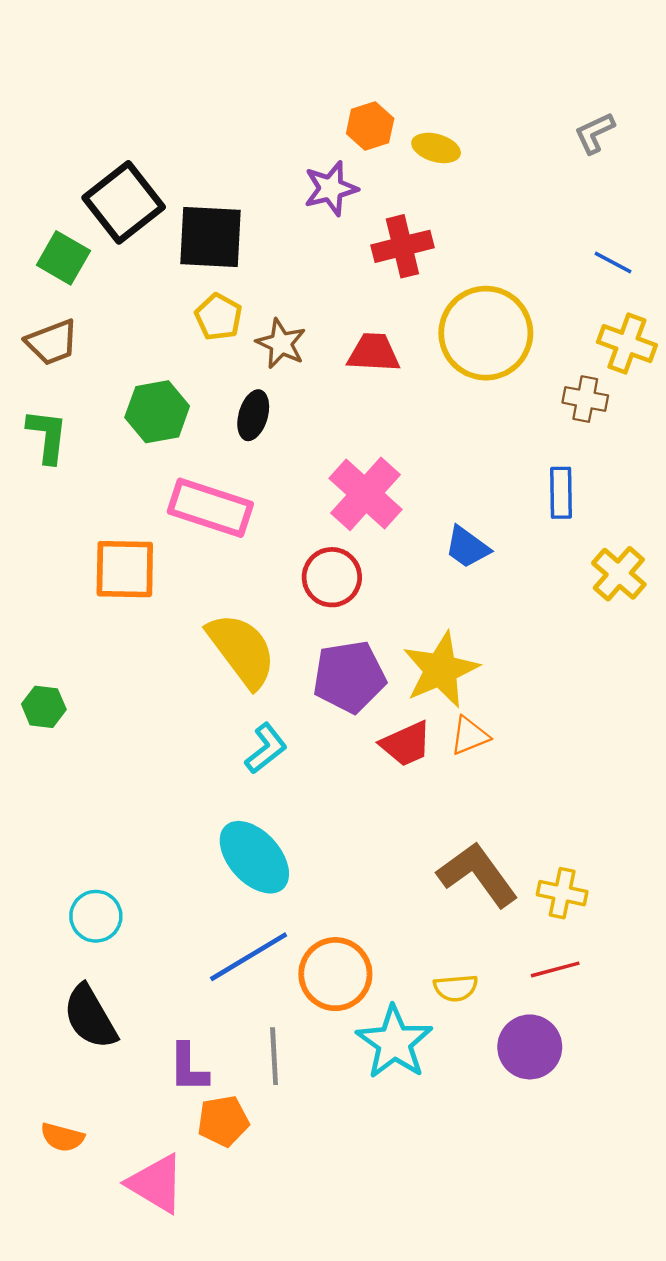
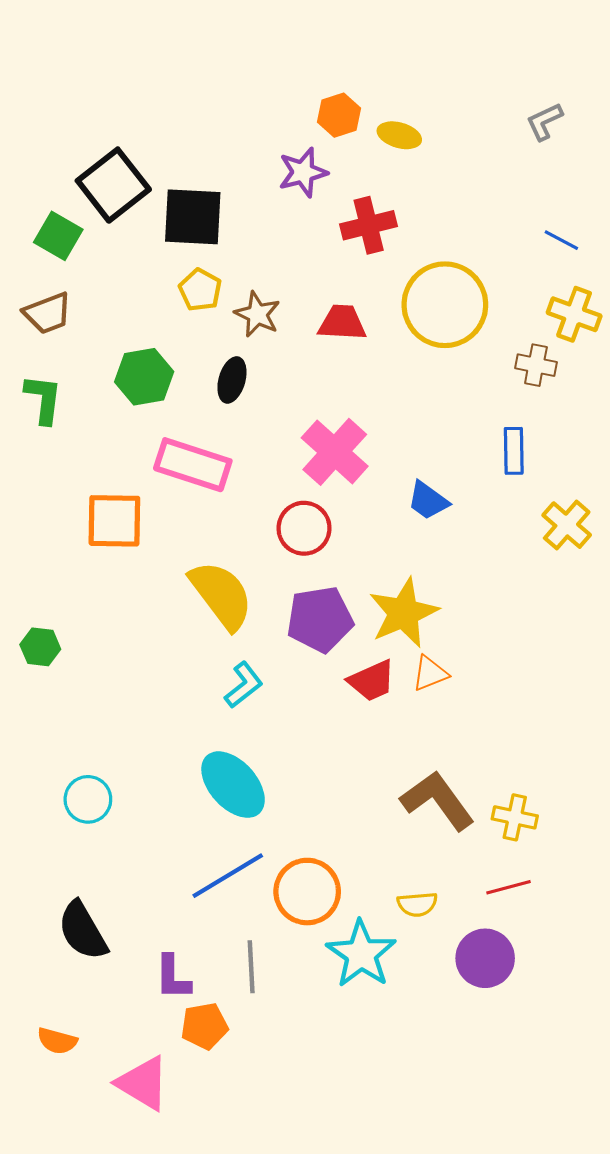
cyan circle: (96, 916) -> (88, 799), moved

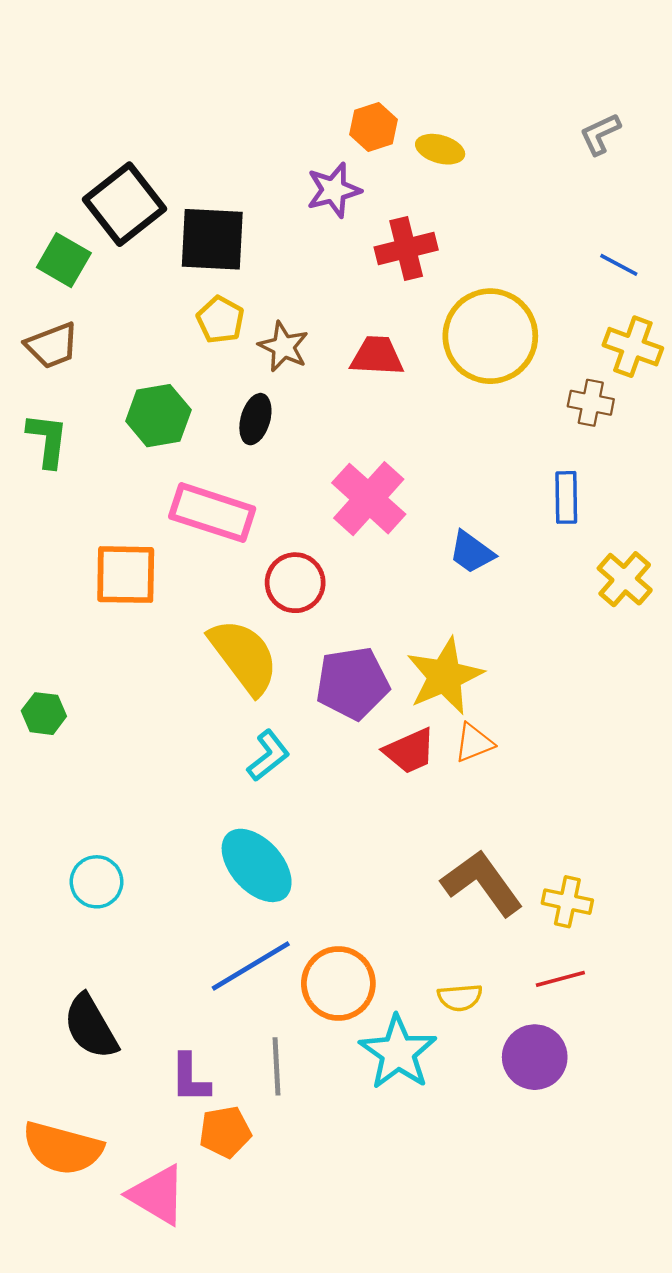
red circle: (304, 528) -> (295, 583), moved
orange semicircle: (57, 1041) -> (63, 1148), size x1.8

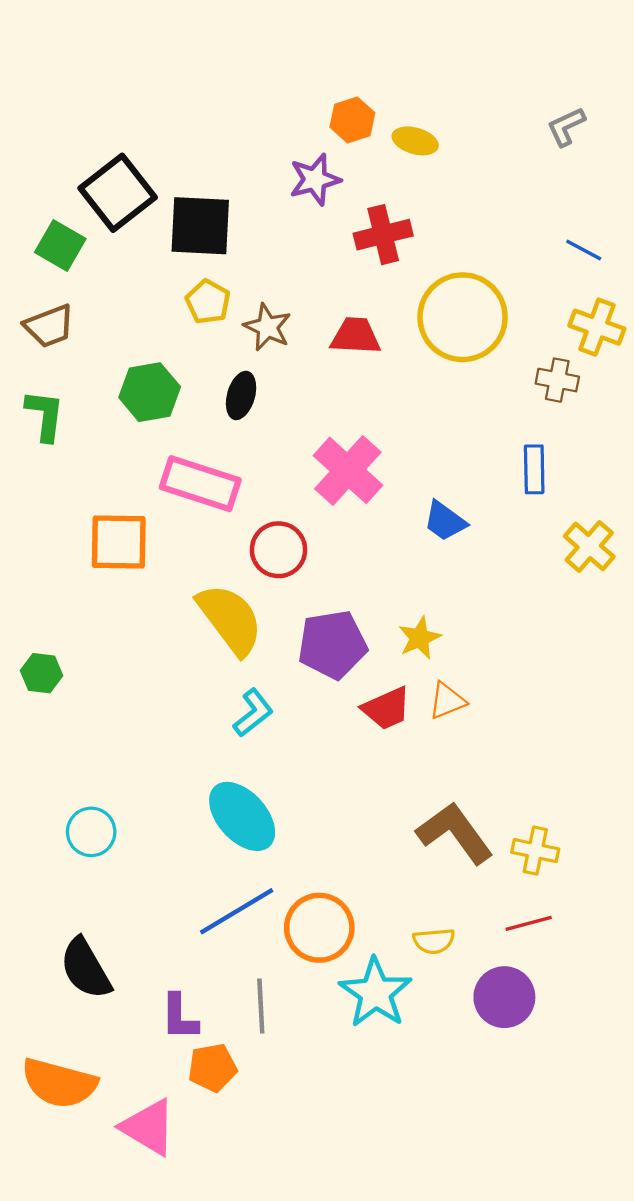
yellow star: (445, 676) -> (420, 638), size x0.6

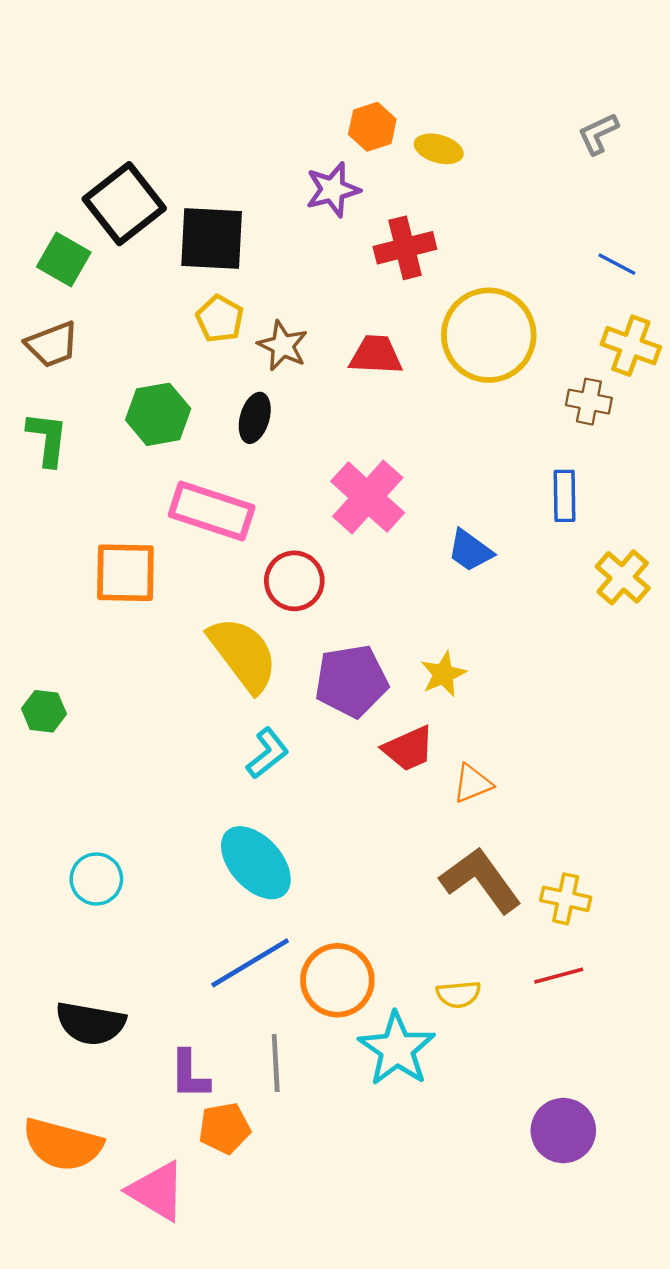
orange triangle: (447, 701) -> (472, 783), moved
black semicircle: (86, 969) -> (91, 1023), turned -50
purple circle: (504, 997) -> (563, 1131), moved

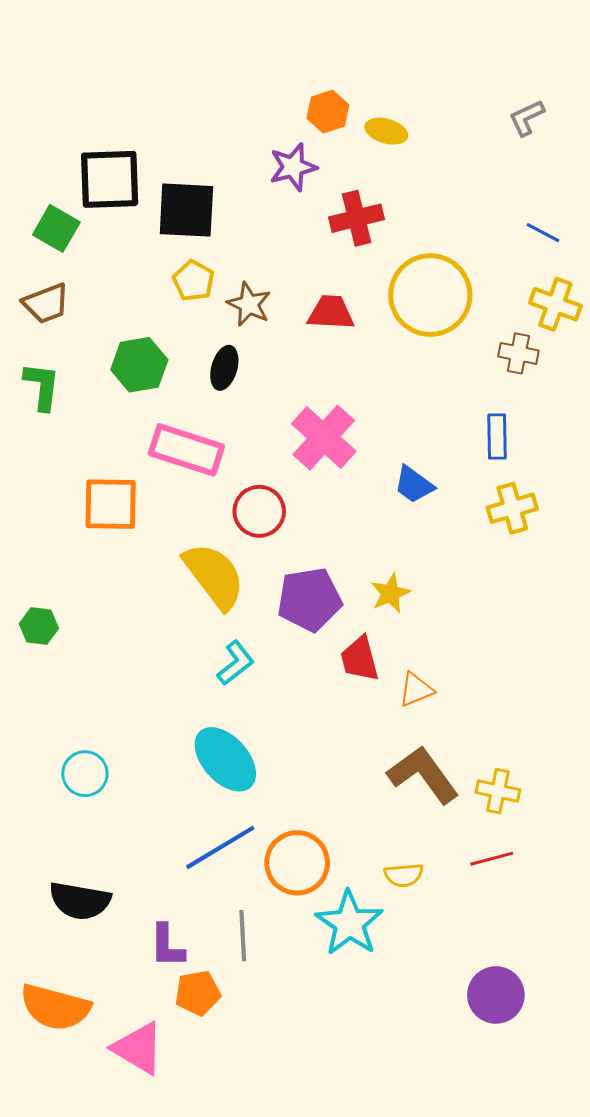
black square: (124, 204) -> (110, 179), turned 36
yellow cross: (623, 577) -> (512, 508), moved, turned 33
red trapezoid: (408, 749) -> (360, 659), turned 99

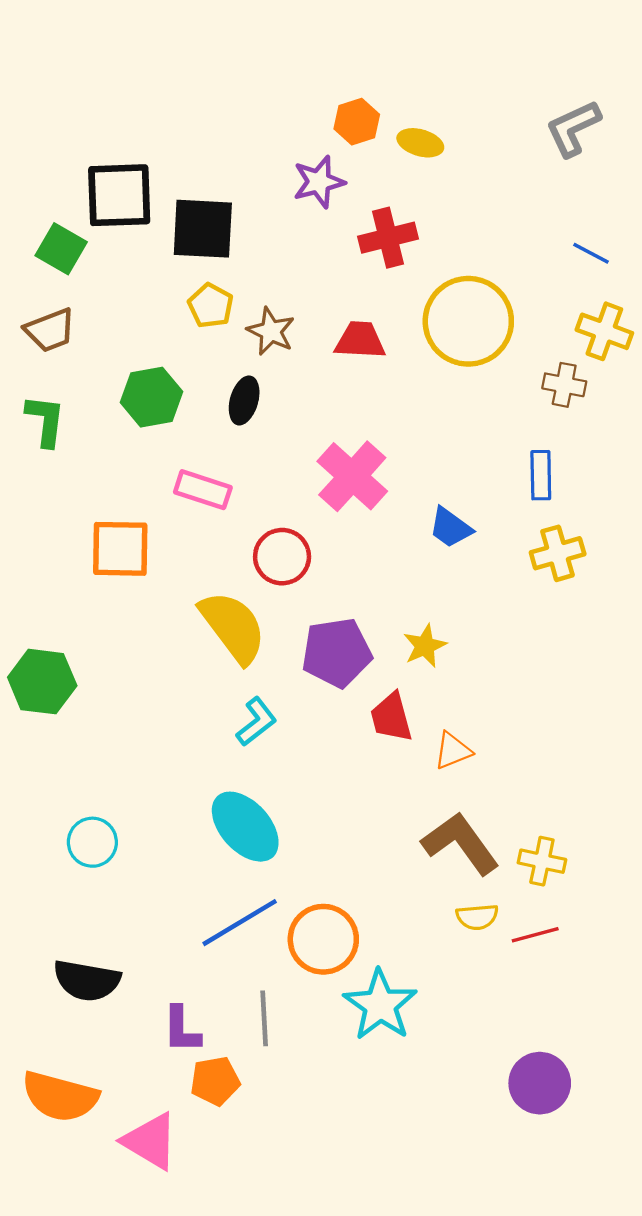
gray L-shape: (527, 118) -> (573, 128), size x1.4
pink rectangle: (186, 450) -> (203, 490), size x0.7
green hexagon: (39, 626) -> (42, 682), size x1.6
yellow semicircle: (404, 875) -> (477, 917), moved

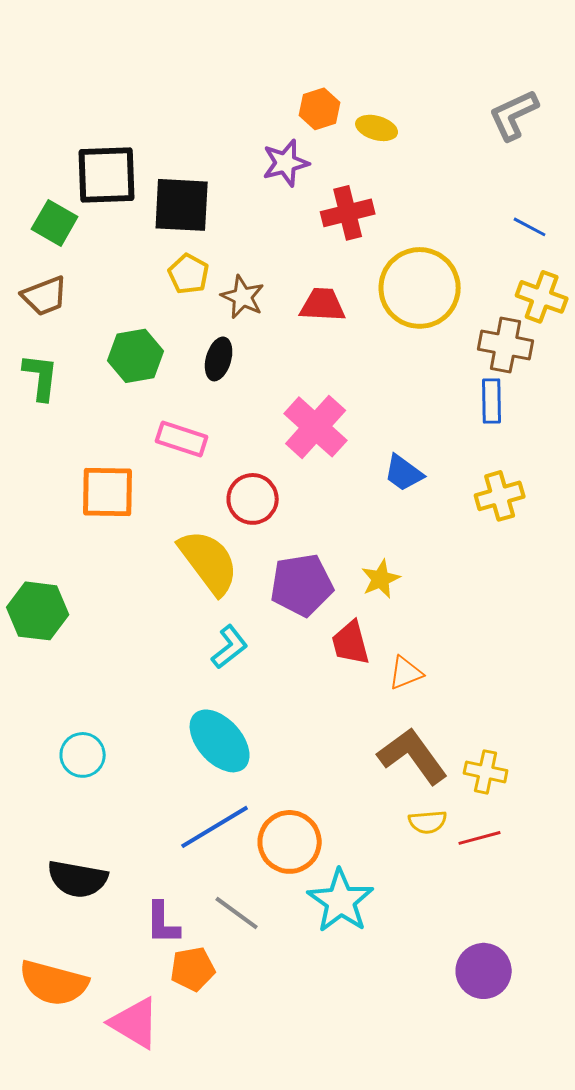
brown cross: (564, 385) -> (506, 345), size x1.4
blue rectangle: (541, 475) -> (492, 401), moved
gray line: (264, 1018) -> (237, 913), turned -51

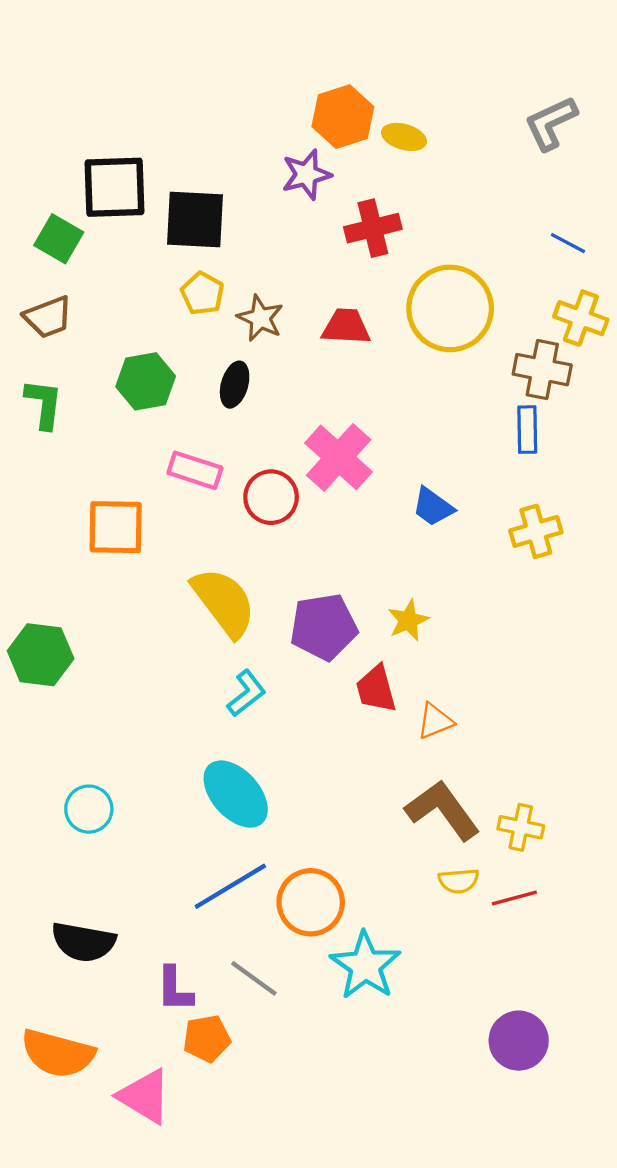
orange hexagon: (320, 109) -> (343, 117), size x1.4
red circle: (253, 499) -> (271, 497), moved

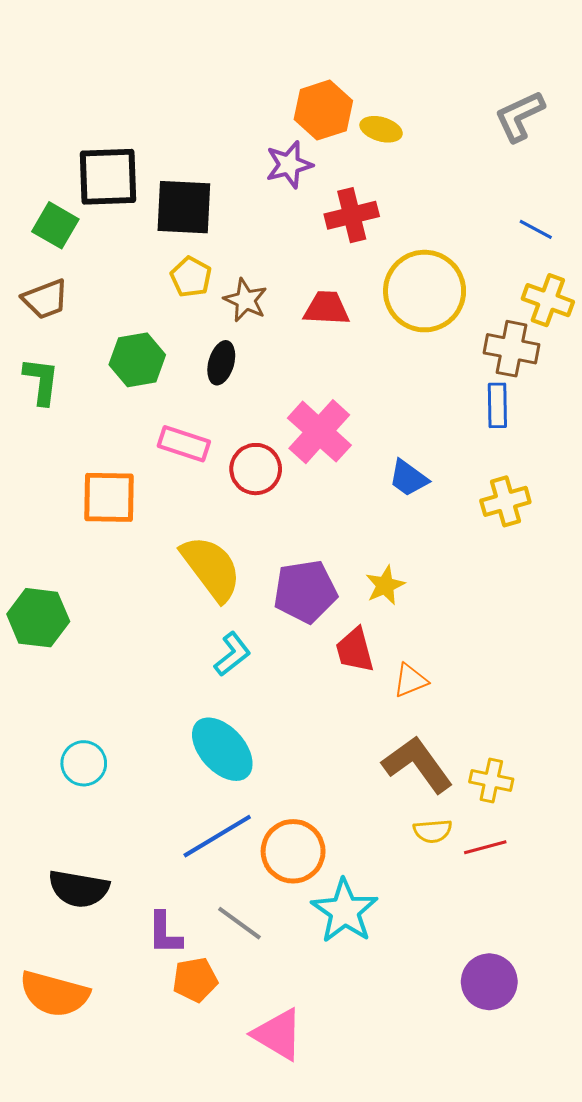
pink triangle: (145, 1096) -> (278, 1034), moved

